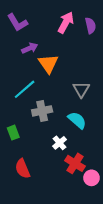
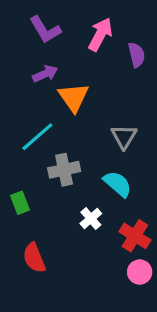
purple L-shape: (17, 22) -> (45, 30), moved
purple semicircle: (90, 26) -> (136, 55), moved
red cross: (75, 163) -> (135, 236), moved

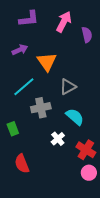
purple L-shape: (45, 30) -> (29, 19), turned -65
purple arrow: (45, 74) -> (20, 50), moved
gray triangle: (124, 137) -> (68, 87), moved, turned 30

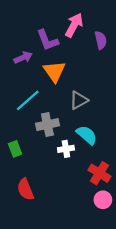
purple L-shape: (29, 19) -> (47, 40), moved, turned 75
white cross: (58, 139) -> (66, 149), moved, turned 32

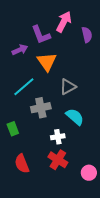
white cross: (66, 149) -> (58, 137), moved
red cross: (99, 173) -> (58, 160), moved

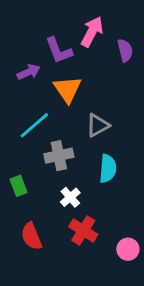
cyan semicircle: (75, 117) -> (108, 169), turned 54
white cross: (58, 137) -> (70, 197), moved, turned -32

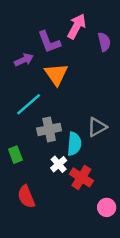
gray triangle: (98, 125) -> (97, 127), moved
cyan semicircle: (108, 169) -> (74, 144), moved
red cross: (83, 230) -> (81, 177), moved

